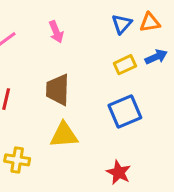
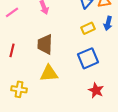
blue arrow: (156, 57) -> (108, 23), turned 128
red star: (119, 172) -> (96, 90), moved

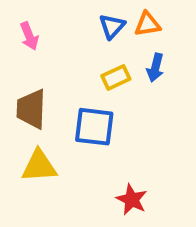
blue square: (88, 58) -> (94, 127), moved, turned 30

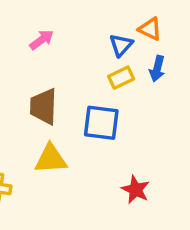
orange triangle: (147, 24) -> (150, 29), turned 35
blue triangle: (112, 26) -> (121, 45), moved
pink arrow: (29, 36) -> (42, 40), turned -105

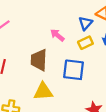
pink arrow: (42, 40) -> (57, 35), moved, turned -104

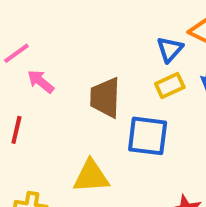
pink arrow: (57, 35) -> (41, 81), moved
brown trapezoid: (39, 60) -> (105, 98), moved

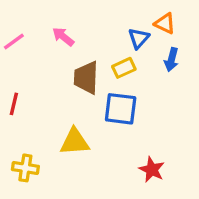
pink arrow: (41, 81) -> (63, 37), moved
yellow rectangle: (170, 86) -> (124, 68), moved

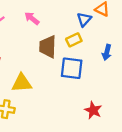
blue arrow: (172, 60) -> (107, 52), moved
yellow triangle: (75, 142) -> (22, 83), moved

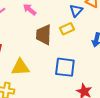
blue square: (72, 68) -> (65, 67), moved

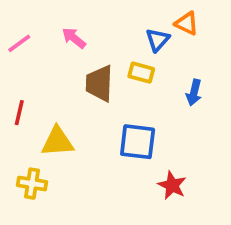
yellow rectangle: (67, 29) -> (141, 73), turned 40

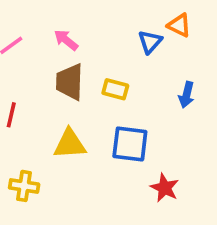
yellow rectangle: (141, 73) -> (115, 89), moved
brown trapezoid: (99, 83) -> (70, 82), moved
yellow triangle: (57, 142) -> (70, 144), moved

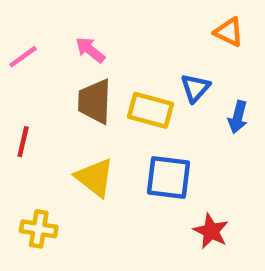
blue triangle: (150, 42) -> (195, 88), moved
yellow rectangle: (115, 89) -> (151, 110), size x1.4
yellow triangle: (70, 144) -> (95, 177), turned 42

